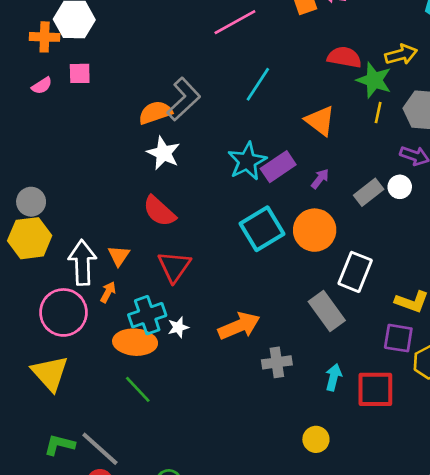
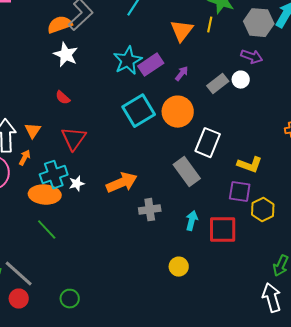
yellow line: (378, 113) -> (210, 25), moved
orange triangle: (320, 121) -> (182, 31), turned 30
red semicircle: (159, 211) -> (63, 98), size x0.6

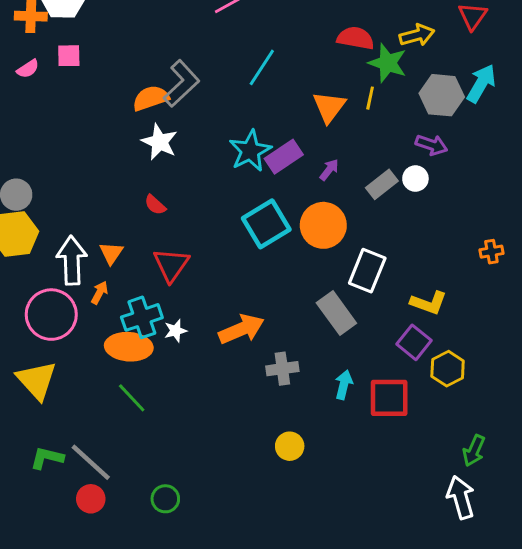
purple square: (240, 192) -> (414, 342), turned 30
yellow circle: (179, 267) -> (290, 446), moved

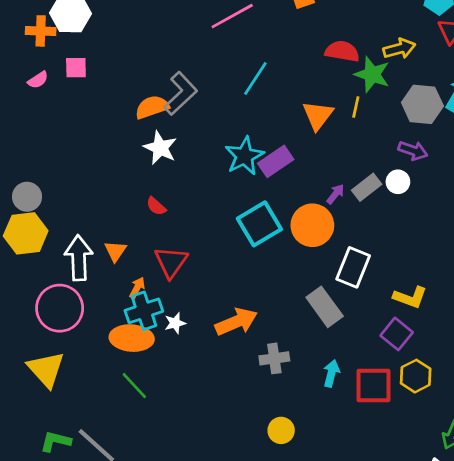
purple arrow: (329, 170) -> (335, 194), moved
orange arrow: (100, 293) -> (137, 288), moved
yellow hexagon: (448, 369) -> (416, 376), moved

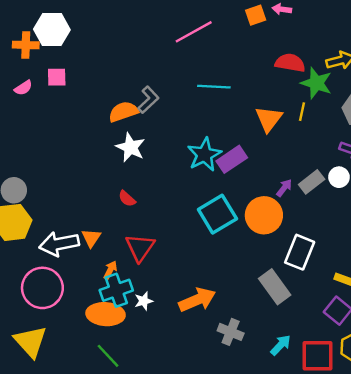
cyan line: (255, 79) -> (214, 87), turned 60
gray L-shape: (181, 93) -> (148, 100), size x0.7
white arrow: (79, 258) -> (59, 244), turned -99
gray cross: (274, 358) -> (231, 332), turned 30
cyan arrow: (331, 373) -> (281, 345), turned 30

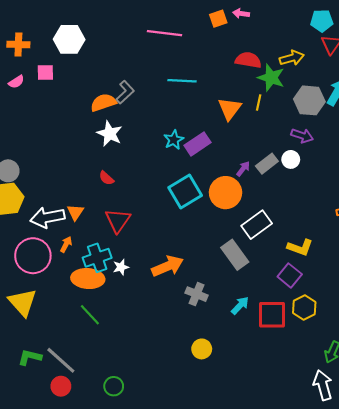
white hexagon: (52, 29) -> (69, 39), moved
pink line: (194, 32) -> (164, 33), turned 36
cyan star: (204, 155) -> (174, 140), size x0.7
white rectangle: (300, 252) -> (257, 225), turned 32
orange arrow: (110, 270) -> (66, 244), moved

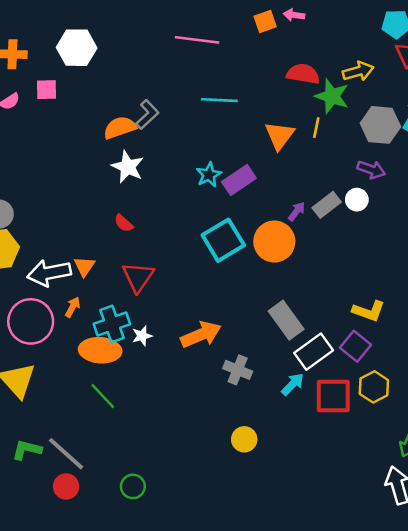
white rectangle: (257, 225) -> (314, 352), moved

